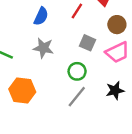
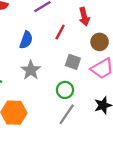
gray star: (43, 48) -> (31, 70), turned 30

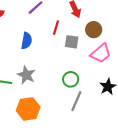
gray square: (73, 62) -> (72, 42), moved
gray star: (31, 70) -> (26, 75), moved

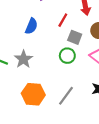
green circle: (71, 79) -> (67, 56), moved
orange hexagon: (28, 109) -> (33, 94), moved

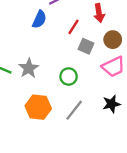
blue semicircle: (31, 26) -> (39, 19), moved
green circle: (67, 56) -> (69, 76), moved

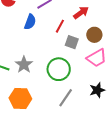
red arrow: (99, 13) -> (81, 13), turned -112
green circle: (69, 76) -> (59, 69), size x1.5
orange hexagon: (38, 107) -> (20, 98), moved

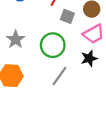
black star: (97, 90) -> (89, 58), moved

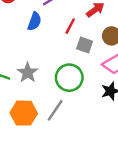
gray line: (59, 76) -> (55, 110), moved

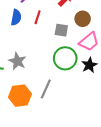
red line: (70, 26) -> (38, 17), moved
green circle: (69, 78) -> (65, 58), moved

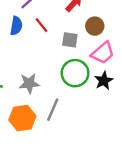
red line: (38, 17) -> (42, 25), turned -56
gray star: (17, 61) -> (29, 83), moved, turned -30

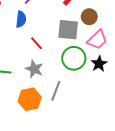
red line: (42, 25) -> (36, 43), moved
gray square: (70, 40) -> (68, 30), size x1.5
gray star: (29, 83) -> (34, 69), turned 30

